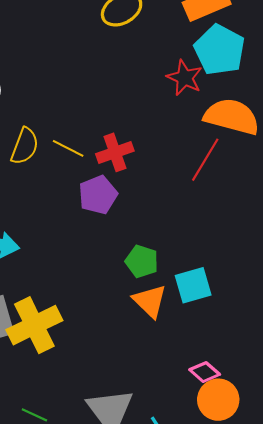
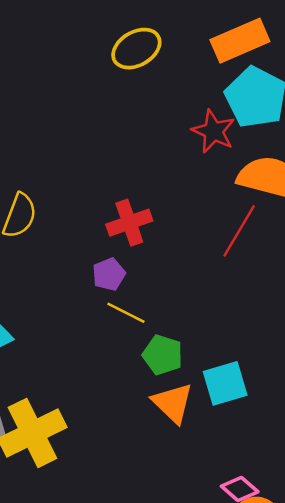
yellow line: (68, 148) -> (126, 313), moved
purple pentagon: (98, 195) -> (109, 274), size x0.7

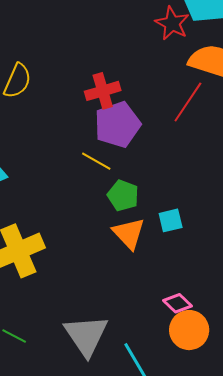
purple pentagon: (109, 274) -> (117, 125), moved, size x1.8
cyan square: (225, 383) -> (171, 220), size x0.7

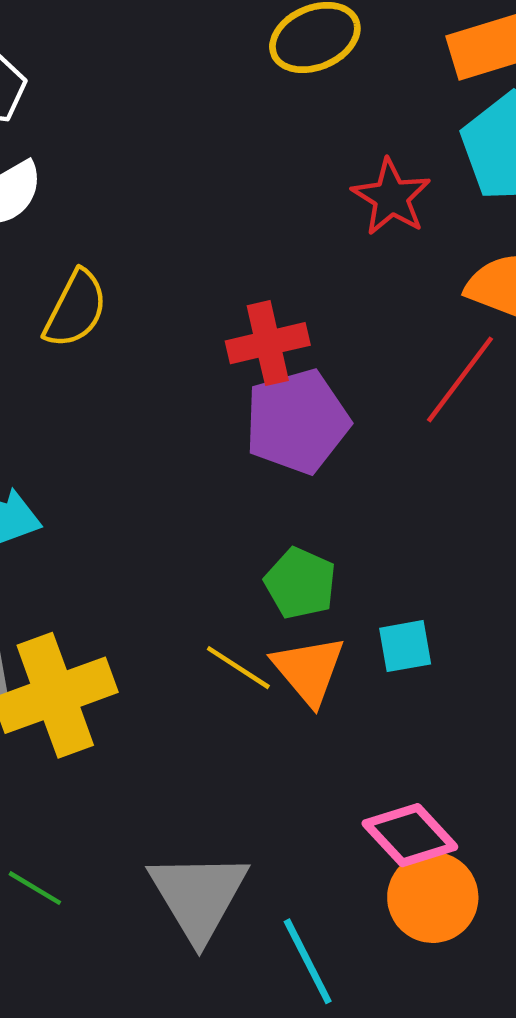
red star: (172, 23) -> (391, 197), moved
yellow line: (96, 161) -> (238, 668), moved
pink diamond: (177, 303) -> (410, 835), size x1.4

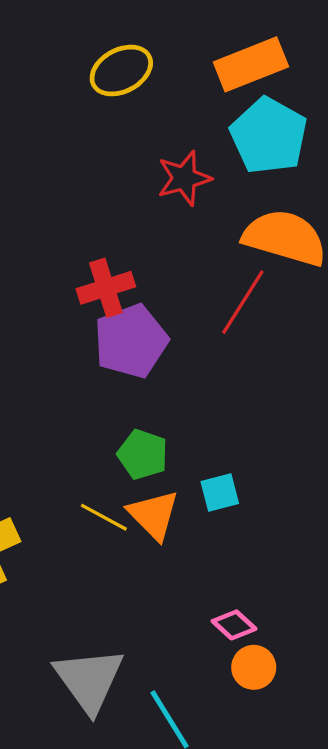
red star: (391, 197) -> (184, 178), turned 30
pink diamond: (410, 835) -> (234, 625), size x0.7
orange circle: (433, 897) -> (254, 667), size x0.7

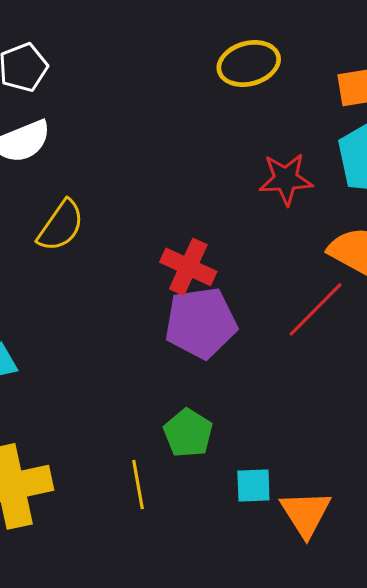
red cross: (106, 288) -> (188, 267), turned 30
orange triangle: (153, 515) -> (306, 514), moved
yellow line: (104, 517) -> (138, 485), turned 39

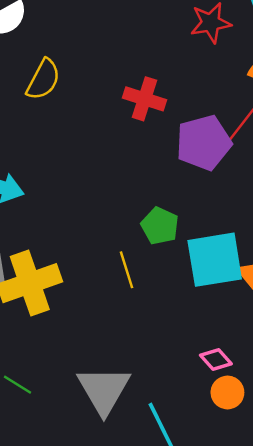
purple pentagon: (201, 323) -> (204, 143), moved
cyan square: (253, 486) -> (215, 260), size x2.0

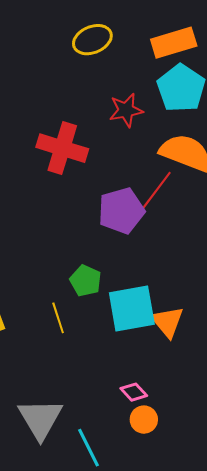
red cross: (144, 99) -> (62, 148), moved, size x1.4

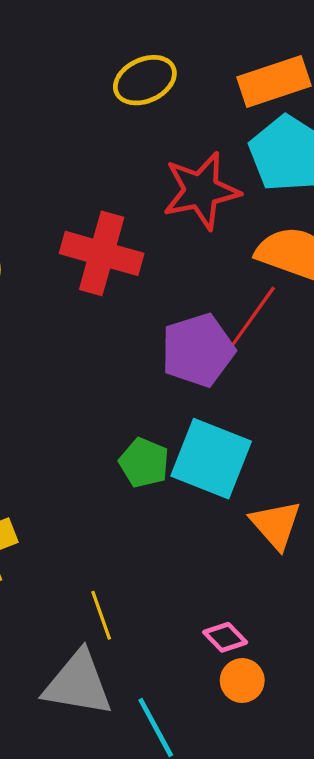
red star: (126, 110) -> (201, 191), size x1.4
cyan square: (132, 309) -> (211, 459), moved, turned 33
yellow line: (58, 318) -> (101, 615), moved
gray triangle: (40, 419) -> (78, 684), turned -48

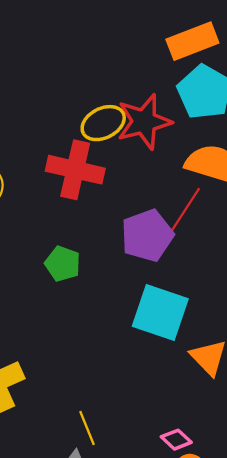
yellow ellipse: (145, 80) -> (103, 123), moved
green pentagon: (144, 463) -> (63, 264), moved

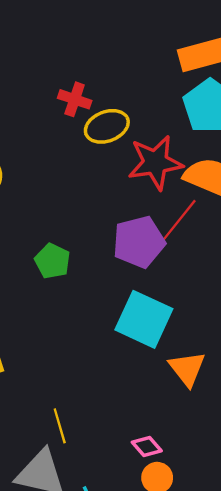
red star: (144, 122) -> (155, 162), moved
red cross: (75, 170) -> (75, 99), moved, size x0.6

